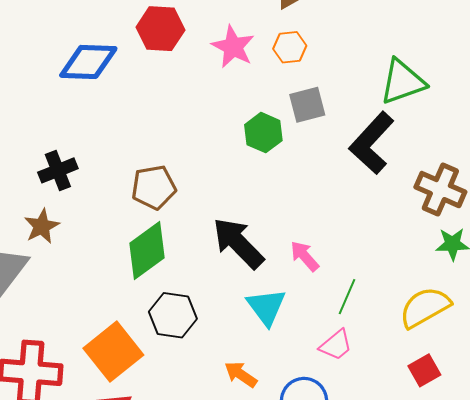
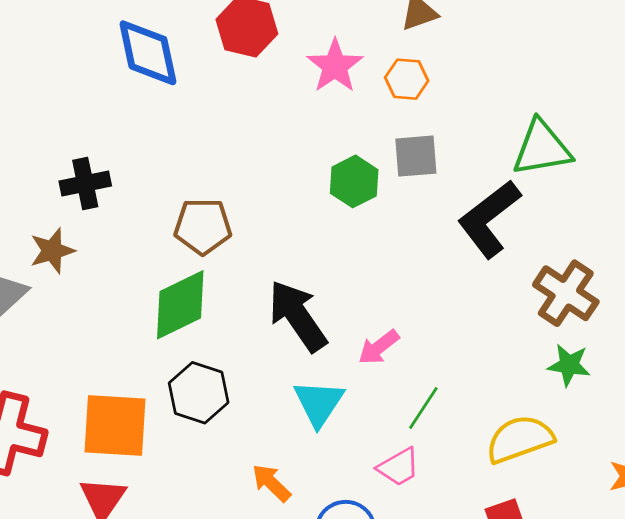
blue diamond: (88, 62) -> (148, 53), turned 66
pink arrow: (305, 256) -> (379, 347), turned -96
orange square: (113, 352) -> (115, 425), turned 32

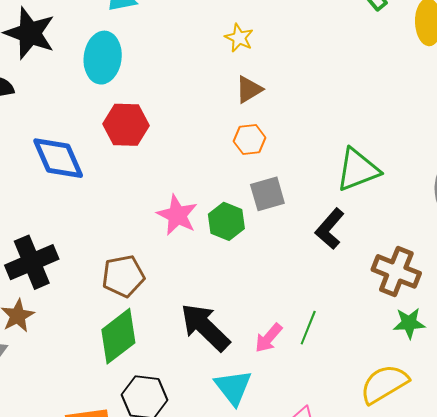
pink star: (335, 66) -> (177, 215), moved
black cross: (85, 184) -> (32, 262), size x1.4
black L-shape: (489, 219) -> (330, 229), size x0.7
green line: (423, 408) -> (308, 328), moved

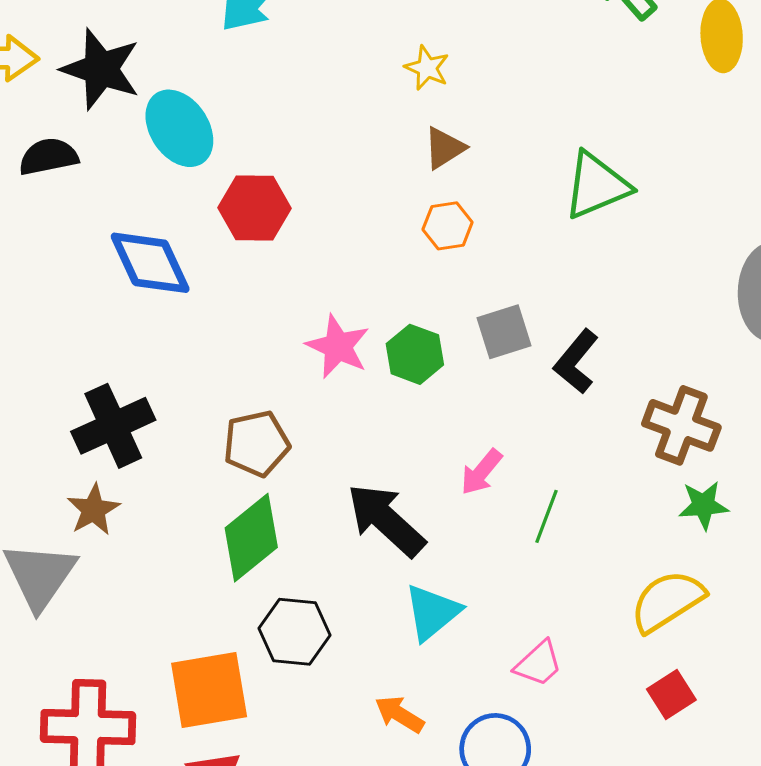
cyan ellipse: (103, 58) -> (179, 128), moved, turned -39
green triangle: (358, 170) -> (597, 186), moved
gray square: (267, 194) -> (504, 332), moved
pink arrow: (269, 338) -> (481, 472), moved
cyan triangle: (233, 387) -> (432, 612), turned 30

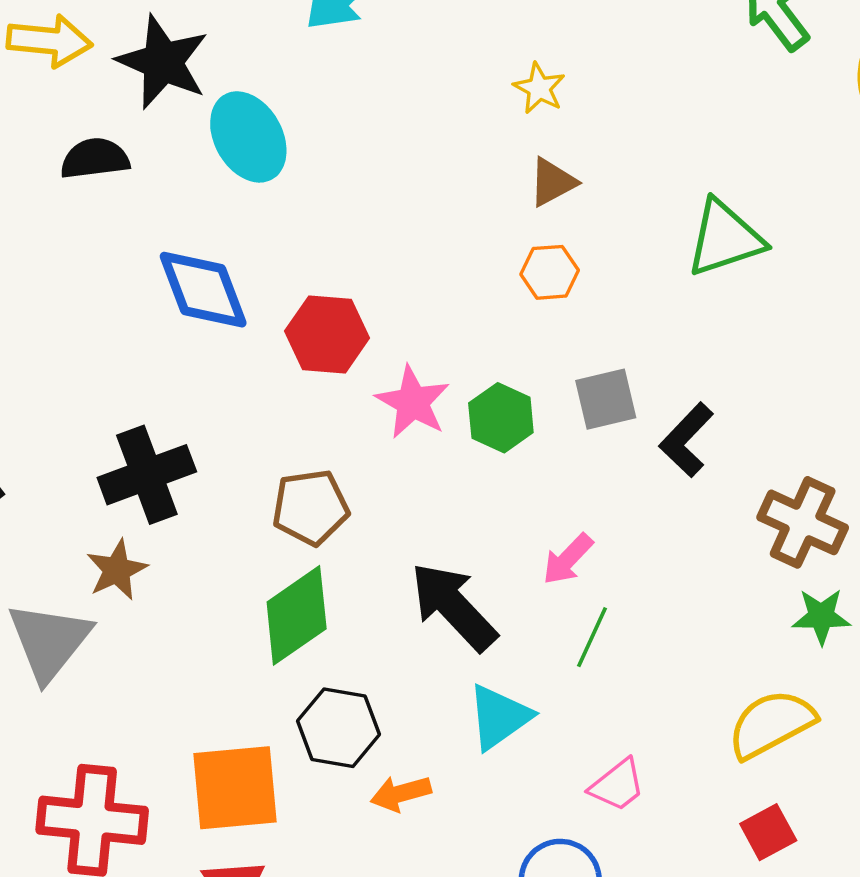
red hexagon: (255, 208) -> (327, 334), moved
green line: (547, 516) -> (592, 637), moved
orange arrow: (399, 714) -> (401, 793), moved, turned -51

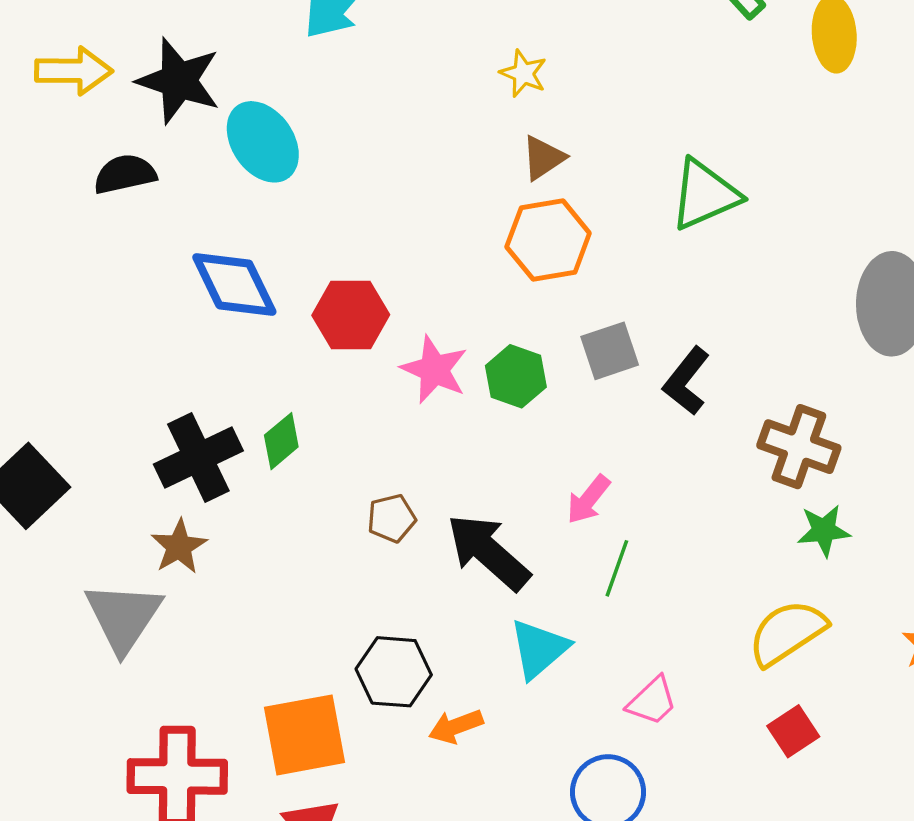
orange hexagon: (550, 272) -> (548, 240), size x1.6
brown pentagon: (311, 507) -> (392, 518), moved, size x0.7
green diamond: (297, 615) -> (281, 441), moved, size x0.6

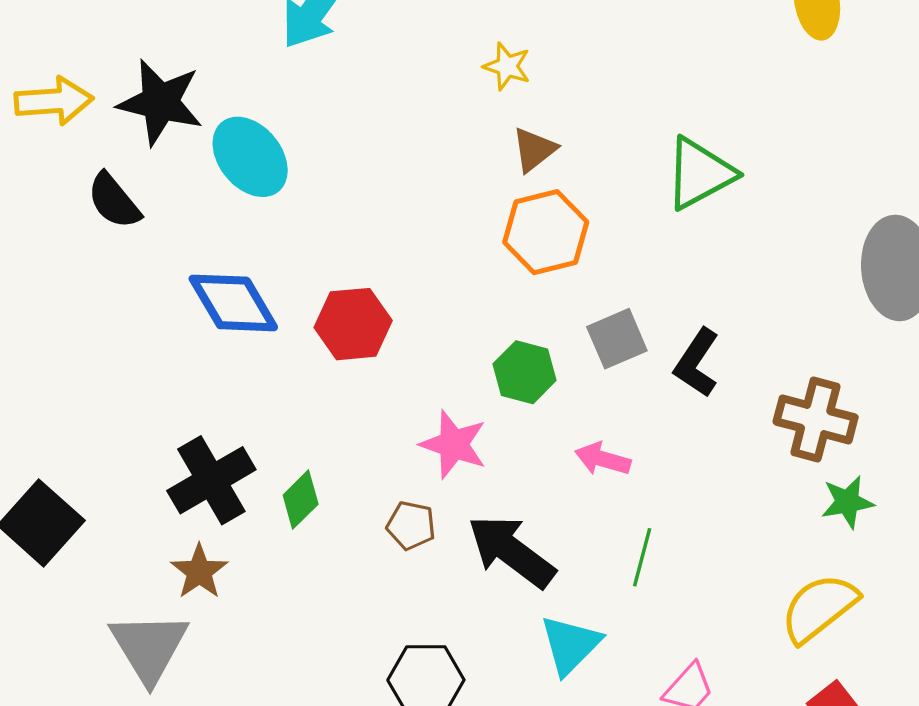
black semicircle: (125, 174) -> (114, 201), turned -112
pink star: (434, 370) -> (454, 444), moved
green diamond: (281, 441) -> (301, 500), moved
pink arrow: (588, 500) -> (603, 459), moved, turned 72
brown pentagon: (392, 518) -> (411, 525), turned 30

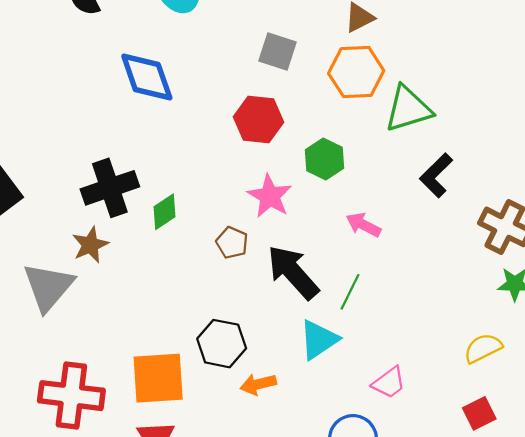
green triangle: (700, 173) -> (408, 109), moved
red hexagon: (353, 324) -> (259, 119), moved
gray square: (617, 339) -> (277, 52), moved, turned 30
green line: (642, 557) -> (350, 292), moved
yellow semicircle: (819, 608) -> (483, 348), size x0.7

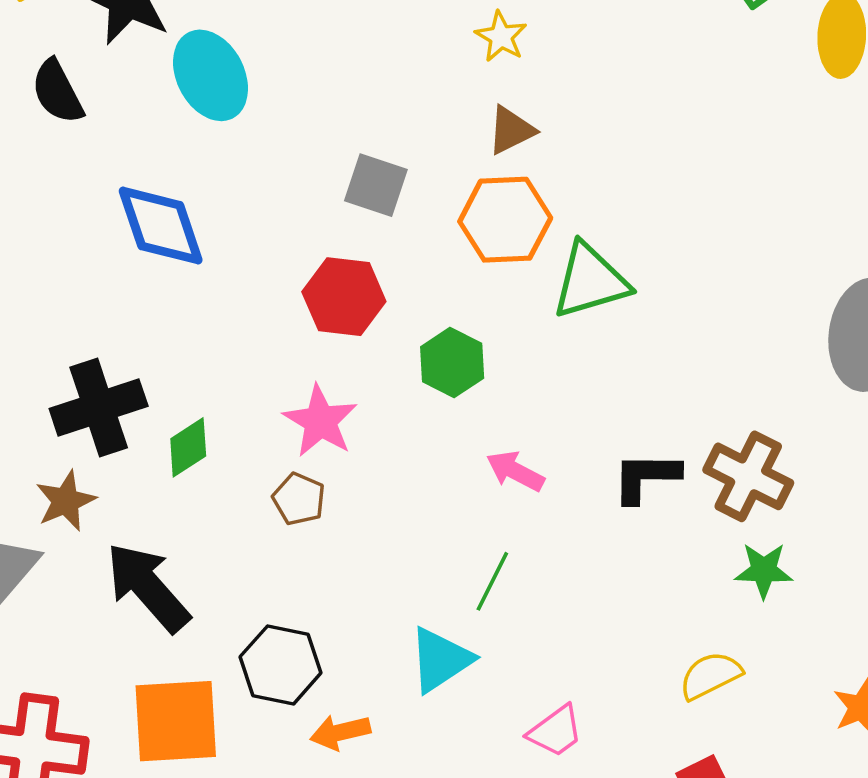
black L-shape: (436, 175) -> (646, 477), moved, turned 45
pink star: (270, 196) -> (320, 421), moved
black arrow: (293, 272) -> (148, 587), moved

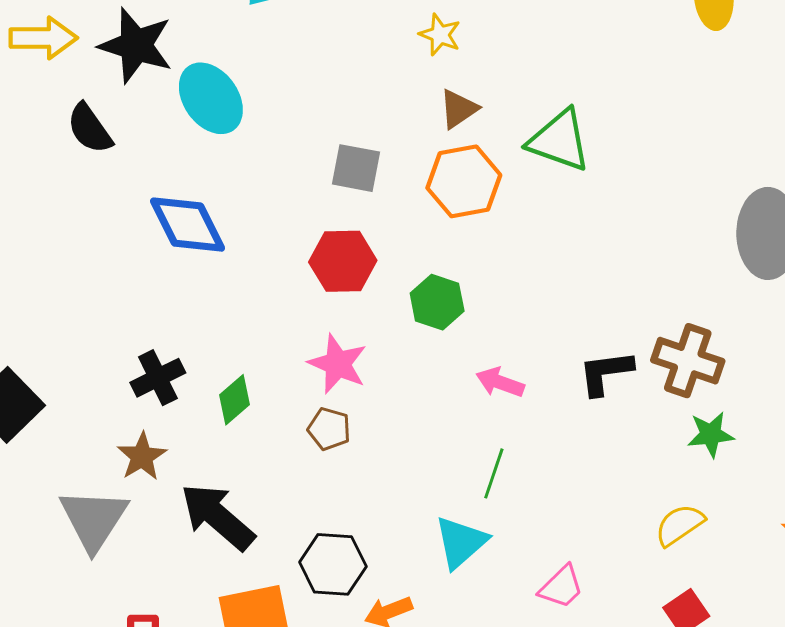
green triangle: (590, 281) -> (559, 140), moved, turned 44
black cross: (99, 407) -> (158, 378), size x0.7

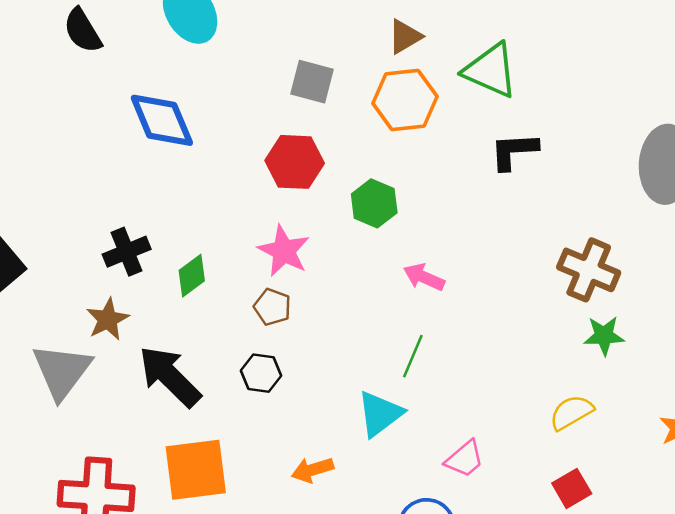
black L-shape: (606, 373) -> (514, 151), moved
black hexagon: (333, 564) -> (261, 373), moved, size x0.7

